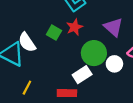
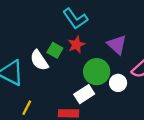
white semicircle: (27, 42) -> (39, 60), moved

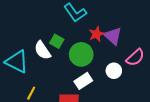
red star: (76, 45) -> (96, 34), moved
green circle: (97, 72) -> (81, 54), moved

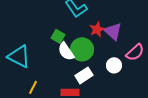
white semicircle: (42, 50) -> (66, 51), moved

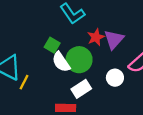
purple triangle: (113, 31) -> (114, 39), turned 30
yellow line: (33, 87) -> (24, 82), moved

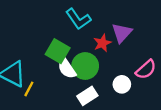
purple triangle: (114, 39) -> (122, 33), moved
green square: (52, 45) -> (58, 51), size x1.5

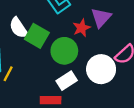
white semicircle: (67, 68) -> (18, 28), moved
white circle: (122, 84) -> (101, 69), size x1.6

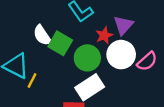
white circle: (101, 69) -> (121, 55), moved
white rectangle: (67, 81) -> (90, 87), size x1.4

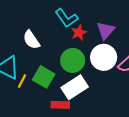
red star: (104, 35) -> (79, 33), moved
green square: (60, 43) -> (44, 77), moved

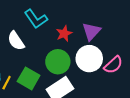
cyan L-shape: (66, 18) -> (36, 19), moved

